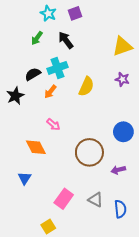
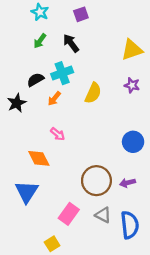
cyan star: (48, 13) -> (40, 12), moved
brown circle: (89, 152) -> (96, 181), moved
blue triangle: (25, 178) -> (27, 192), size x1.6
blue semicircle: (120, 209) -> (130, 225), size x1.4

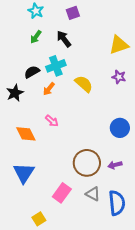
yellow semicircle: (93, 93) -> (84, 84), turned -72
orange diamond: (39, 158) -> (26, 134), moved
yellow square: (52, 244) -> (39, 219), moved

